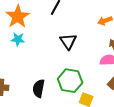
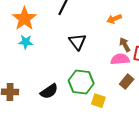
black semicircle: (39, 88) -> (49, 91), turned -132

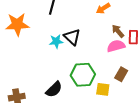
orange star: (24, 19) -> (17, 24), turned -30
cyan star: (26, 42) -> (56, 41), moved
brown rectangle: (127, 82) -> (121, 74), moved

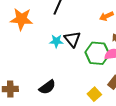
green hexagon: (83, 75) -> (97, 53), moved
yellow square: (103, 89) -> (94, 94), turned 32

